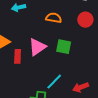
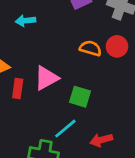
orange semicircle: (54, 18) -> (90, 48), moved
green square: (64, 47) -> (80, 97), moved

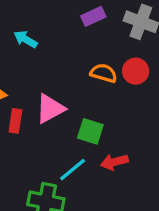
cyan arrow: (25, 21) -> (26, 39), turned 36
red arrow: (101, 140) -> (114, 162), moved

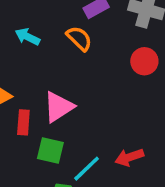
orange semicircle: (104, 73) -> (79, 38), moved, turned 32
green square: (90, 131) -> (50, 151), moved

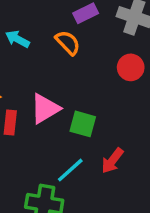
green square: (50, 151) -> (83, 124), moved
red arrow: (129, 157) -> (112, 161), turned -36

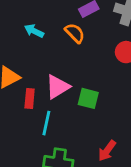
red arrow: (112, 161) -> (107, 151), moved
cyan line: (70, 170) -> (46, 123), moved, turned -35

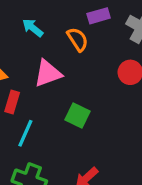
pink triangle: (58, 87) -> (48, 73), moved

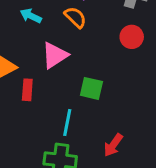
cyan line: (25, 133) -> (67, 122), moved

